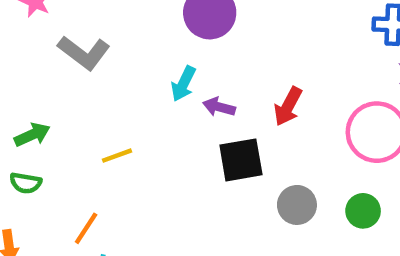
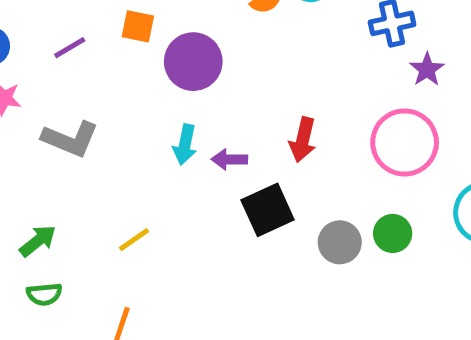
green circle: (363, 211) -> (393, 233), moved

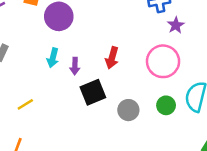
purple arrow: (229, 159) -> (75, 66), turned -91
green circle: (393, 233) -> (166, 105), moved

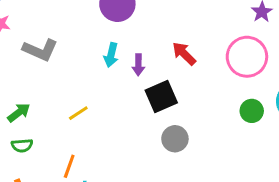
red arrow: (112, 58) -> (184, 54), turned 120
gray circle: (128, 110) -> (175, 139), moved

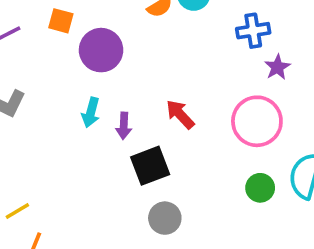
yellow line: (78, 113) -> (17, 211), moved

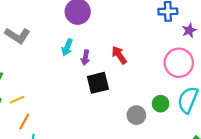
purple star: (277, 67) -> (189, 30), moved
pink circle: (257, 121) -> (179, 63), moved
gray circle: (165, 218) -> (136, 115), moved

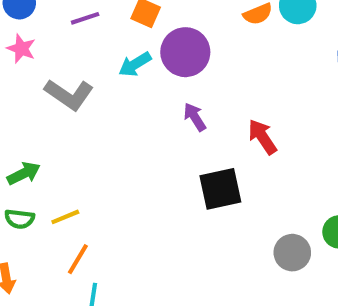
cyan arrow: (67, 47) -> (135, 64), moved, turned 35
purple arrow: (85, 58) -> (195, 117), moved, turned 136

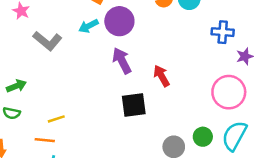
purple arrow: (195, 117) -> (122, 61), size x1.5
yellow line: (65, 217) -> (56, 119), moved
orange line: (78, 259) -> (45, 140), turned 60

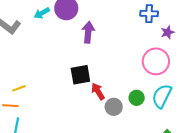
purple arrow: (122, 61) -> (88, 32), moved, turned 35
red arrow: (162, 76) -> (98, 91), moved

